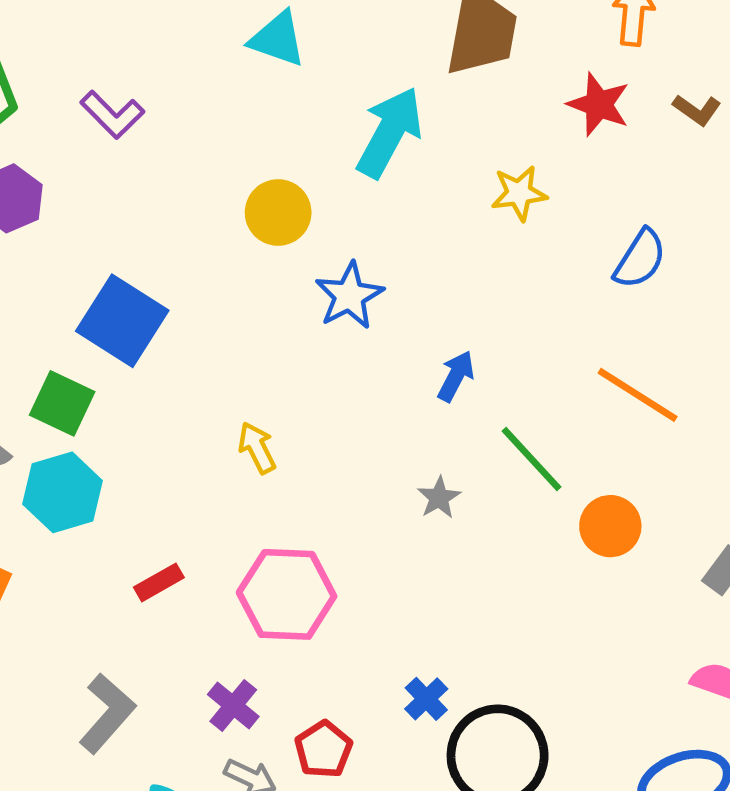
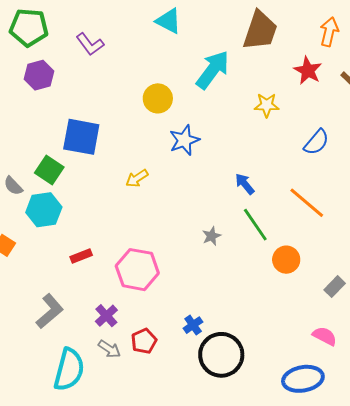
blue square: (122, 321) -> (81, 137), turned -30
blue arrow: (456, 376) -> (245, 184), moved, turned -75
yellow arrow: (257, 448) -> (137, 178), moved, turned -105

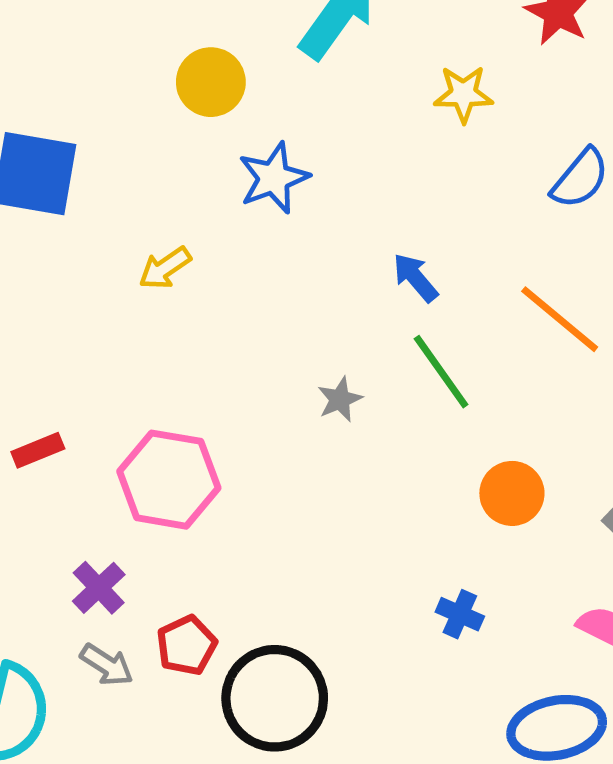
orange circle: (286, 260) -> (512, 493), moved
blue cross: (193, 325) -> (460, 614), moved, turned -30
black circle: (221, 355) -> (275, 698), moved

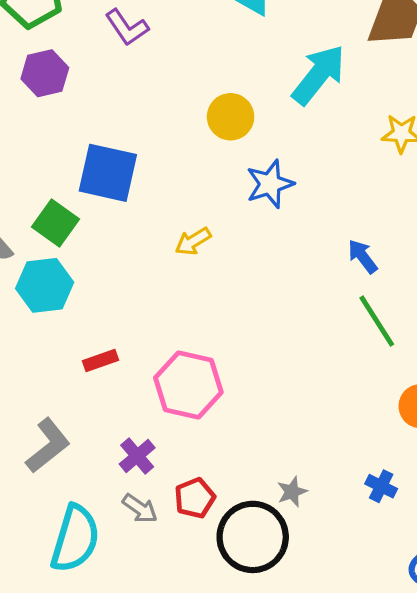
gray star: (340, 399) -> (292, 492), moved

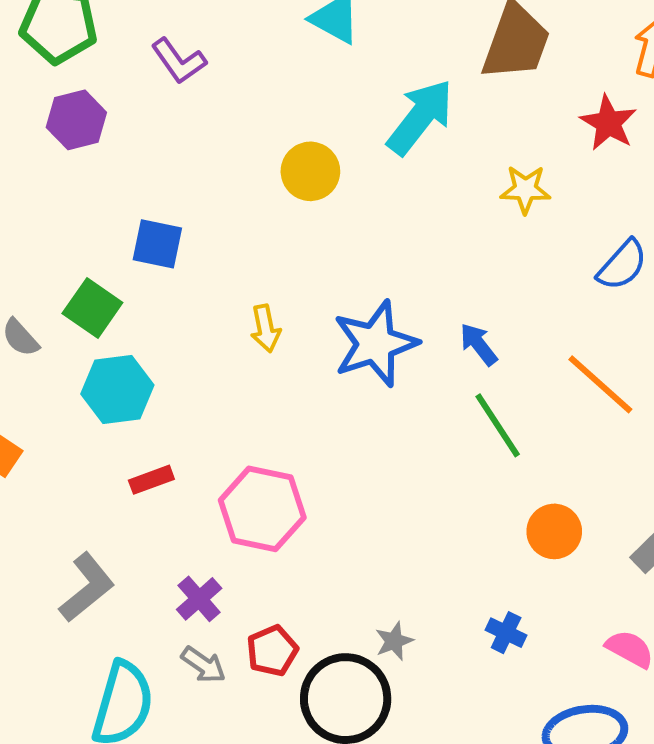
blue square: (108, 173) -> (157, 244), size x0.7
blue star: (270, 184) -> (375, 344), moved, size x1.4
yellow arrow: (193, 241) -> (265, 328), turned -69
cyan hexagon: (45, 285) -> (117, 389), moved

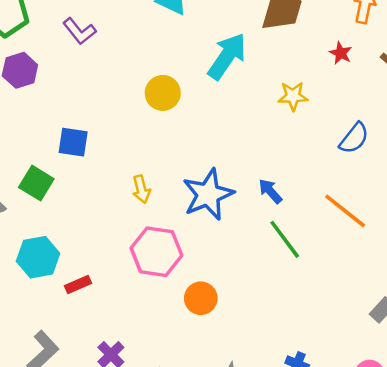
red star: (608, 123) -> (341, 53), size x0.7
cyan hexagon: (117, 389) -> (38, 257), moved
pink hexagon: (262, 509) -> (156, 252), moved
orange circle: (554, 531) -> (201, 298), moved

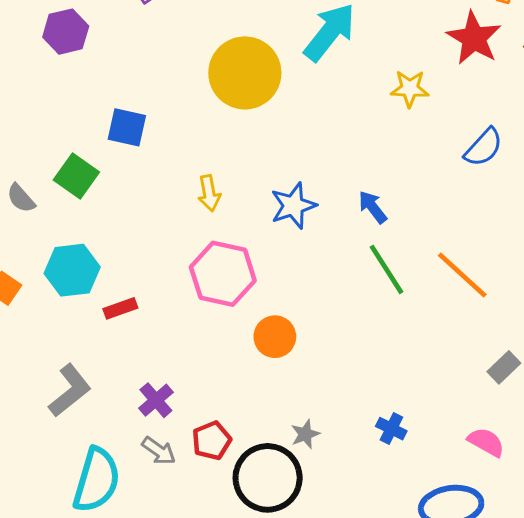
red star: (341, 53) -> (474, 38), size x1.8
yellow circle: (163, 93) -> (245, 73), size x1.6
blue star: (208, 194) -> (293, 206), size x0.7
orange line: (345, 211) -> (462, 275), moved

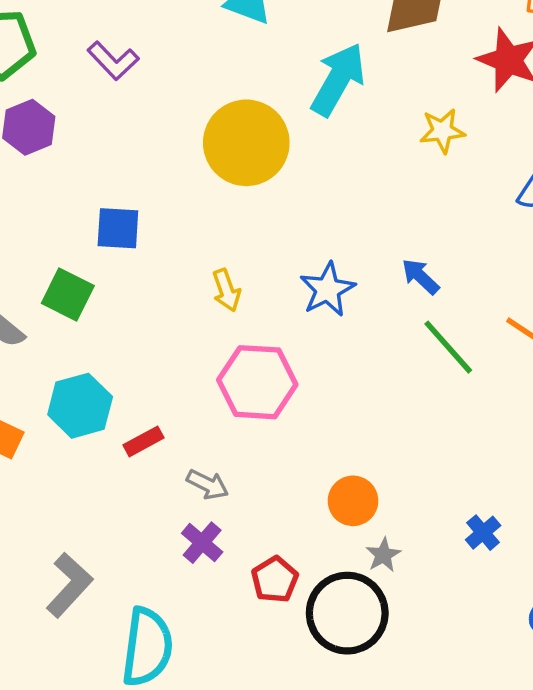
orange circle: (275, 337) -> (353, 501), moved
gray L-shape: (70, 391) -> (69, 585), moved
blue cross: (391, 429) -> (483, 533), turned 32
gray arrow: (159, 451) -> (208, 484), moved

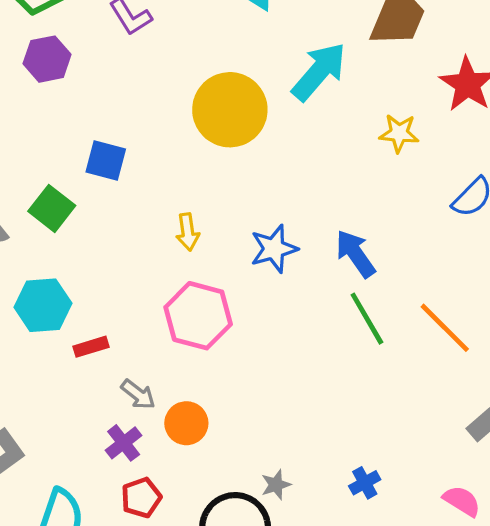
blue arrow: (420, 277) -> (355, 254), size x1.4
orange circle: (353, 501) -> (186, 423), moved
red pentagon: (275, 580) -> (141, 498), moved

